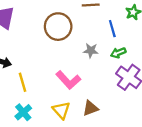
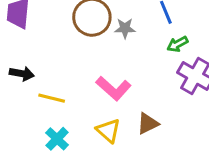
gray star: (91, 51) -> (125, 28), moved
yellow line: (22, 82) -> (52, 98), turned -54

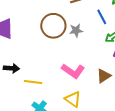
brown triangle: (148, 124) -> (104, 76), moved

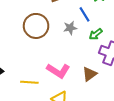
gray star: (76, 31) -> (70, 28), moved
yellow line: (33, 82) -> (29, 82), moved

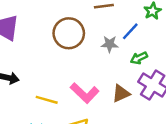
blue line: (84, 14) -> (130, 31), turned 63
brown triangle: (90, 74) -> (121, 93), moved

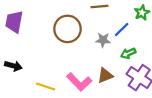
brown triangle: (121, 93) -> (105, 75), moved

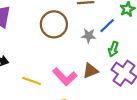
green arrow: (128, 53) -> (113, 49), turned -48

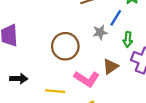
brown circle: (54, 24) -> (65, 46), moved

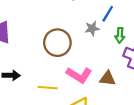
brown triangle: (111, 66) -> (108, 78), moved, turned 42

